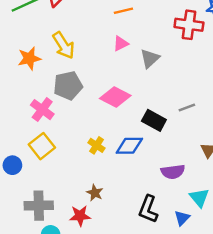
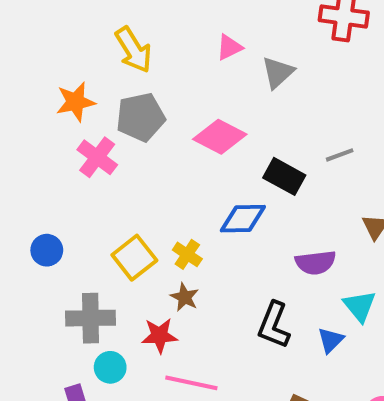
orange star: (29, 58) -> (76, 102), moved
yellow cross: (97, 145) -> (187, 254), moved
yellow square: (42, 146) -> (134, 258), moved

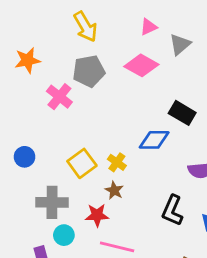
orange star: (76, 102) -> (28, 60), moved
pink diamond: (220, 137) -> (141, 65), moved

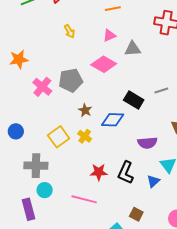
yellow arrow: (85, 27) -> (69, 31), moved, size x0.6
gray triangle: (180, 44) -> (133, 49), turned 36
gray pentagon: (89, 71) -> (71, 80), moved
brown star: (114, 190) -> (85, 110), moved
red star: (97, 215) -> (99, 172), moved

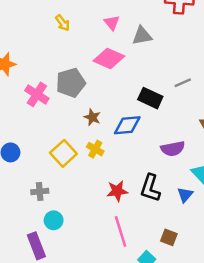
pink triangle: (109, 35) -> (112, 23), turned -40
gray cross: (36, 166) -> (40, 191), size x0.6
pink line: (84, 199) -> (121, 231), moved, turned 65

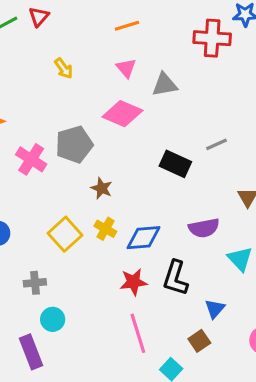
blue diamond: (127, 125) -> (143, 238), moved
blue triangle: (185, 195) -> (215, 309), moved
brown square: (169, 237) -> (199, 341), turned 35

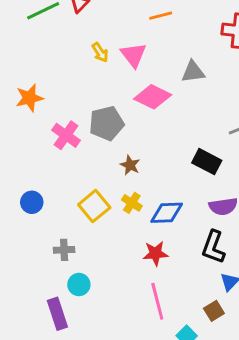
pink triangle: (126, 68) -> (133, 55), moved, size x1.4
black rectangle: (175, 164) -> (207, 162), moved
black L-shape: (175, 278) -> (213, 247), moved

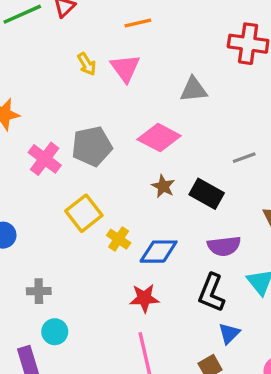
orange line: (161, 16) -> (138, 23), moved
pink diamond: (153, 97) -> (159, 138), moved
brown star: (130, 165) -> (163, 186), moved
yellow square: (94, 206) -> (84, 213), moved

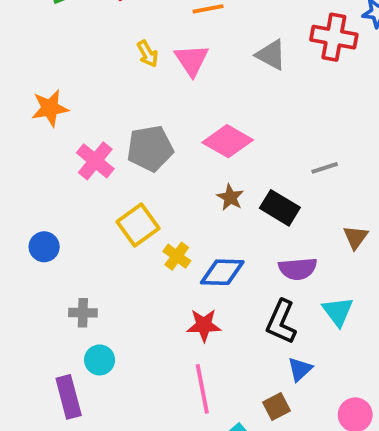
gray triangle: (194, 90) -> (271, 55), moved, turned 32

